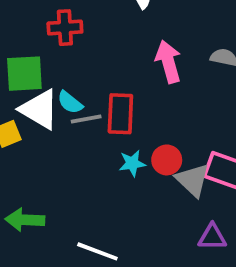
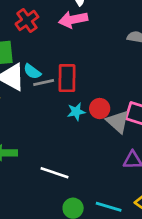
red cross: (65, 28) -> (27, 20), turned -30
pink arrow: (168, 62) -> (73, 20), moved, turned -84

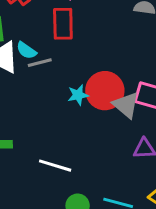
red rectangle: (67, 78) -> (63, 24), moved
red circle: (100, 109) -> (105, 91), size x1.6

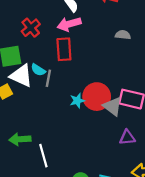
gray line: (40, 63) -> (48, 78), turned -63
white line: (55, 166) -> (43, 156), moved, turned 60

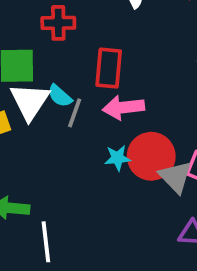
pink arrow: (69, 24) -> (123, 107), moved
red cross: (31, 28) -> (58, 23), turned 30
white triangle: (21, 76) -> (30, 101), turned 30

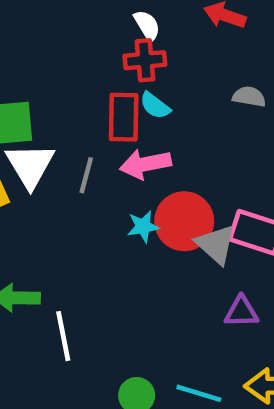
red cross: (58, 23) -> (145, 60), moved
cyan semicircle: (60, 96) -> (155, 106), moved

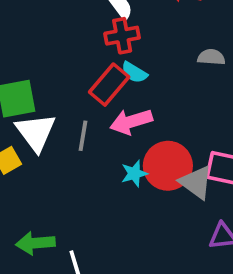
red rectangle: (124, 117) -> (109, 85), turned 45

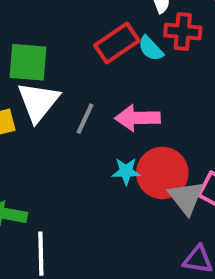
red cross: (122, 36) -> (183, 31), moved
cyan semicircle: (134, 72) -> (151, 48), moved
red rectangle: (109, 85) -> (117, 43), moved

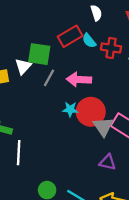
red cross: (183, 31) -> (111, 48), moved
green square: (28, 62) -> (39, 54), moved
white triangle: (38, 102) -> (23, 66), size x0.7

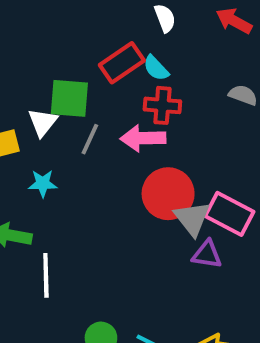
red cross: (111, 48) -> (162, 105), moved
cyan star: (70, 109) -> (43, 183), moved
purple triangle: (108, 162) -> (207, 255), moved

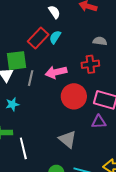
cyan semicircle: (156, 68) -> (55, 37), turned 88
red cross: (162, 105) -> (90, 64), moved
gray triangle: (192, 218) -> (68, 139), moved

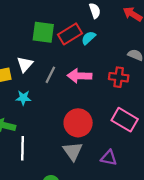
green square: (16, 61) -> (43, 32), moved
red circle: (74, 96) -> (78, 123), moved
purple triangle: (99, 122) -> (109, 158), moved

